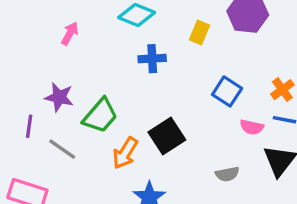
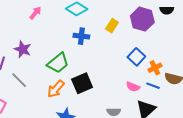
blue square: (227, 91) -> (136, 57), moved
green trapezoid: (100, 116) -> (58, 63), moved

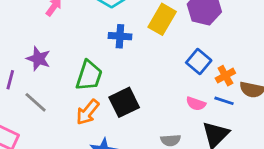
yellow rectangle: (112, 26) -> (162, 19), size x1.5
green trapezoid: (58, 63) -> (89, 76), turned -30

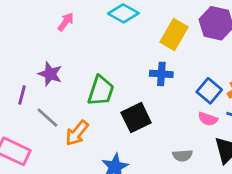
blue cross: (120, 36) -> (161, 74), moved
blue square: (199, 61) -> (209, 91), moved
orange arrow: (88, 112) -> (77, 133), moved

